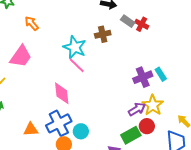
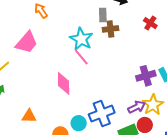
gray rectangle: (128, 21) -> (103, 15), moved, turned 48
blue cross: (59, 123) -> (102, 114), moved

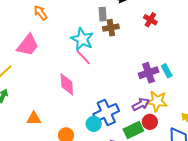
yellow star: (153, 105) -> (157, 101), turned -30
cyan circle: (79, 123) -> (94, 124), moved

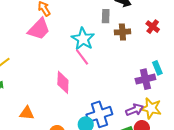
brown cross: (111, 28) -> (122, 32), moved
pink trapezoid: (28, 45) -> (39, 29), moved
cyan rectangle: (167, 71) -> (157, 68), moved

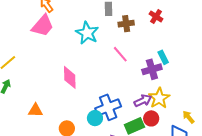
pink line: (82, 57) -> (120, 54), moved
yellow star: (151, 108) -> (159, 98), turned 30

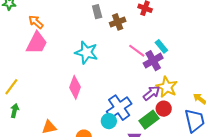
cyan star: (87, 33) -> (86, 52), moved
pink line: (120, 54) -> (137, 51), moved
pink diamond: (70, 77) -> (75, 87), turned 35

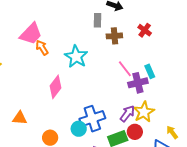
orange arrow: (36, 22) -> (42, 48), moved
purple arrow: (151, 93) -> (127, 114), turned -30

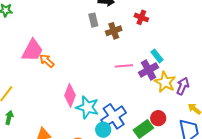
cyan star: (76, 57) -> (87, 107), moved
pink line: (125, 69) -> (124, 66), moved, turned -42
yellow star: (144, 112) -> (165, 82), moved
purple arrow: (127, 114) -> (183, 86), moved

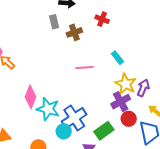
purple cross: (149, 70) -> (121, 102), moved
red circle: (158, 118) -> (129, 119), moved

